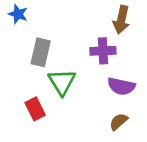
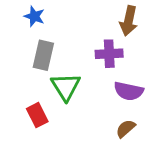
blue star: (18, 14) -> (34, 16), moved

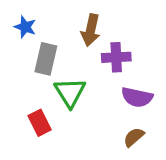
blue star: (34, 16) -> (25, 27), moved
brown arrow: (129, 21) -> (91, 30), moved

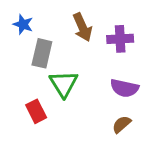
brown arrow: (91, 30) -> (82, 27), turned -36
purple cross: (116, 57) -> (120, 39), moved

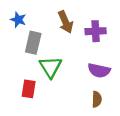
red rectangle: (36, 111) -> (29, 89), turned 36
brown semicircle: (122, 124) -> (97, 99), turned 133

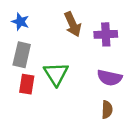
gray rectangle: (33, 43) -> (22, 55), moved
red rectangle: (29, 89) -> (27, 84), moved

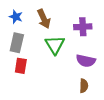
brown arrow: (73, 24) -> (44, 19), moved
green triangle: (56, 74) -> (55, 45), moved

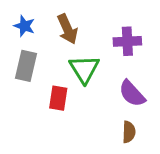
purple semicircle: (86, 61) -> (132, 94), turned 36
red rectangle: (21, 66) -> (58, 98), moved

